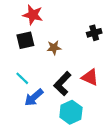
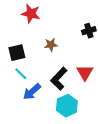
black square: (25, 40) -> (17, 53), moved
red triangle: (90, 77) -> (85, 73), turned 36

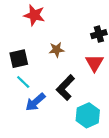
red triangle: (85, 73) -> (94, 63), moved
cyan hexagon: (67, 106) -> (88, 115), moved

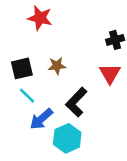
brown star: (57, 50) -> (57, 66), moved
cyan hexagon: (88, 115) -> (67, 138), moved

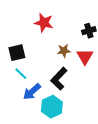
red star: (40, 18) -> (44, 23), moved
brown star: (57, 66) -> (64, 51), moved

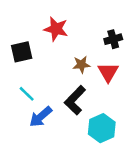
black square: (17, 53) -> (22, 52), moved
cyan hexagon: (52, 107) -> (102, 128), moved

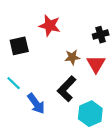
cyan line: (27, 94) -> (14, 83), moved
blue arrow: (41, 117) -> (36, 104), turned -85

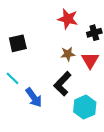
red star: (50, 26) -> (68, 19), moved

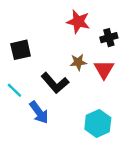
black L-shape: (62, 84) -> (55, 83), moved, turned -85

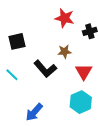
red triangle: (104, 69) -> (84, 72), moved
blue arrow: (39, 112) -> (34, 112), moved, turned 78

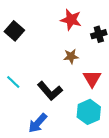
black square: (17, 41) -> (14, 31), moved, turned -36
black L-shape: (45, 69) -> (50, 91), moved

